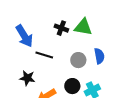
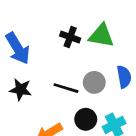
black line: (44, 55) -> (66, 88), moved
black star: (27, 78) -> (21, 90), moved

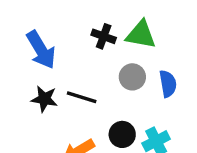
gray circle: (94, 82) -> (132, 77), moved
black line: (66, 88) -> (82, 97), moved

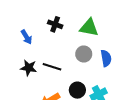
black cross: (104, 36) -> (55, 24), moved
blue arrow: (41, 50) -> (27, 37), size x0.6

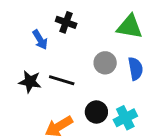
green triangle: (89, 28) -> (130, 27), moved
blue arrow: (27, 37) -> (40, 40), moved

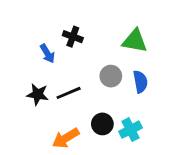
black line: (62, 80) -> (69, 93), turned -40

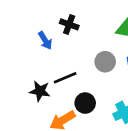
black star: (38, 94) -> (40, 91), moved
black circle: (102, 124) -> (85, 103), moved

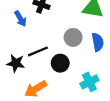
black circle: (85, 103) -> (60, 63), moved

